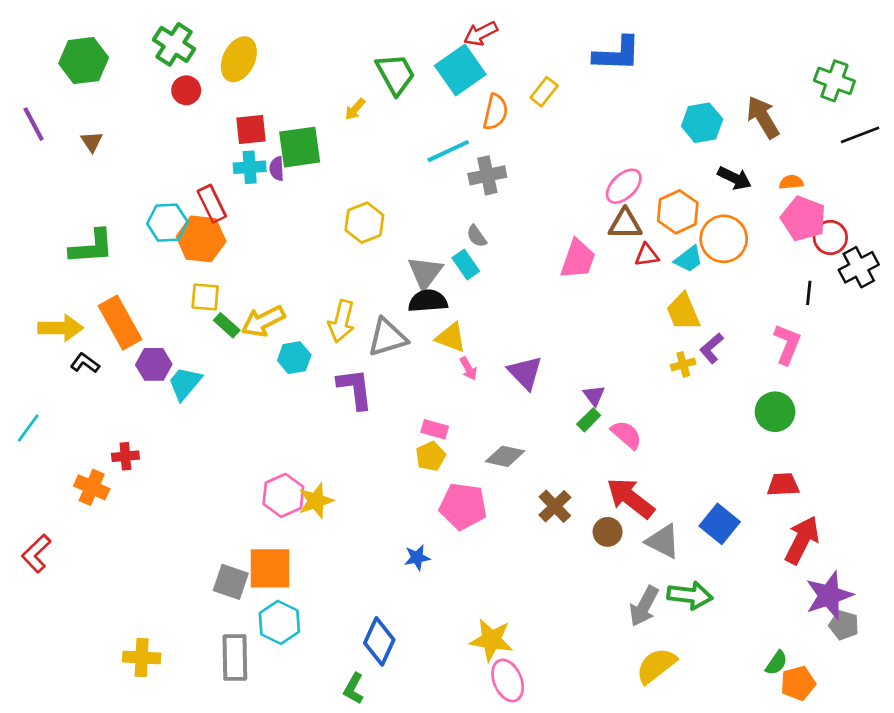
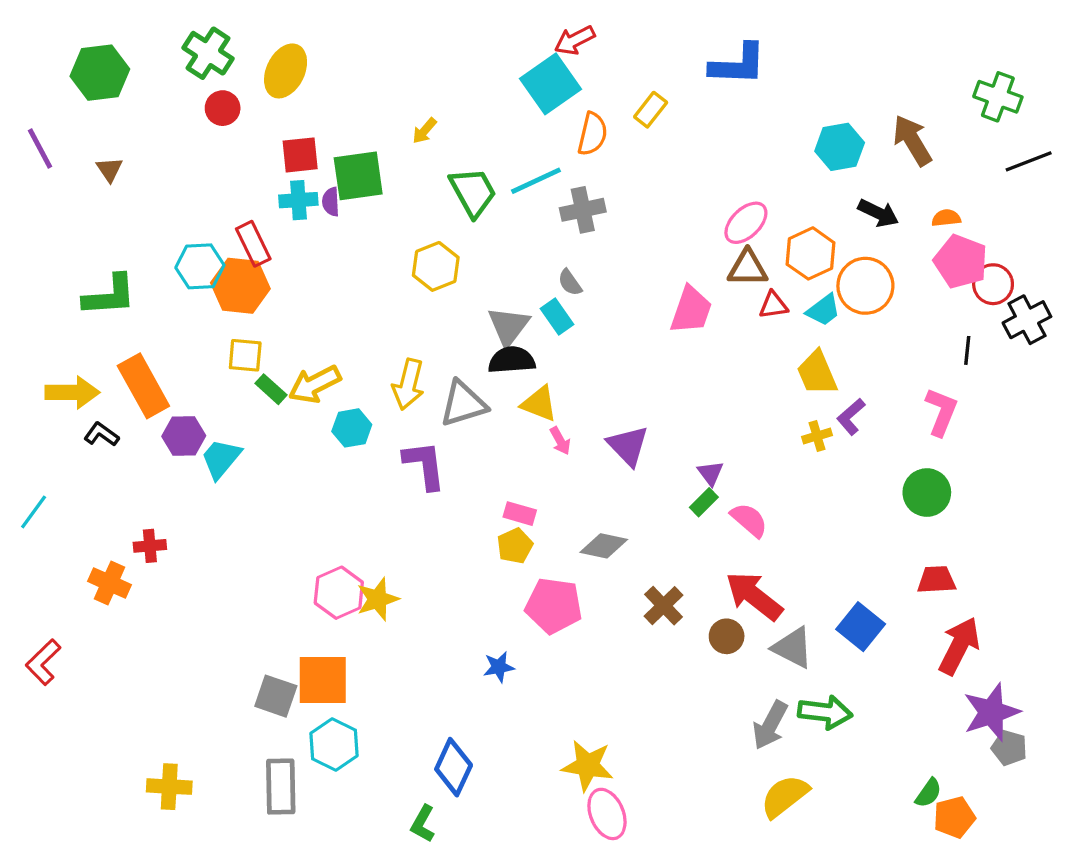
green trapezoid: (396, 74) -> (473, 192), moved

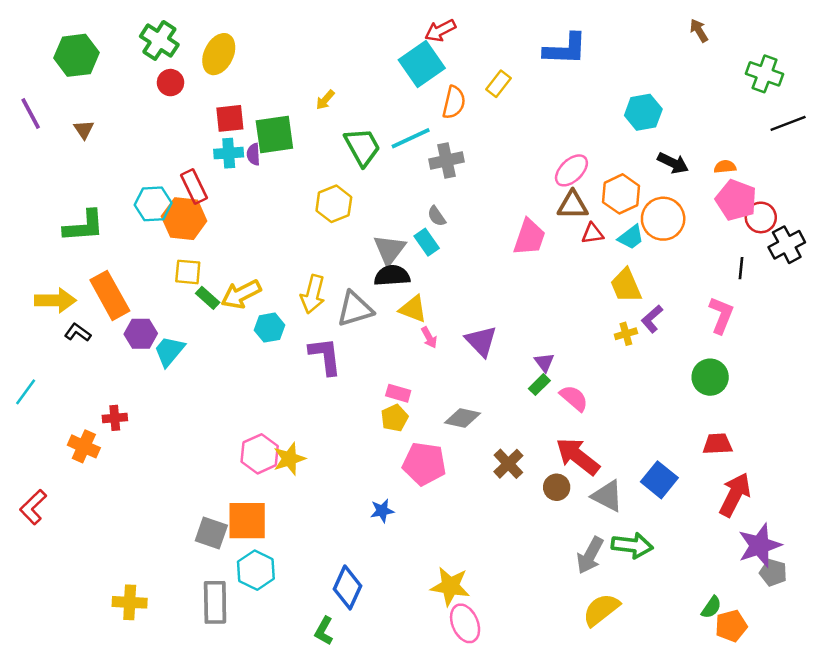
brown arrow: (912, 140) -> (699, 31), moved, size x0.6

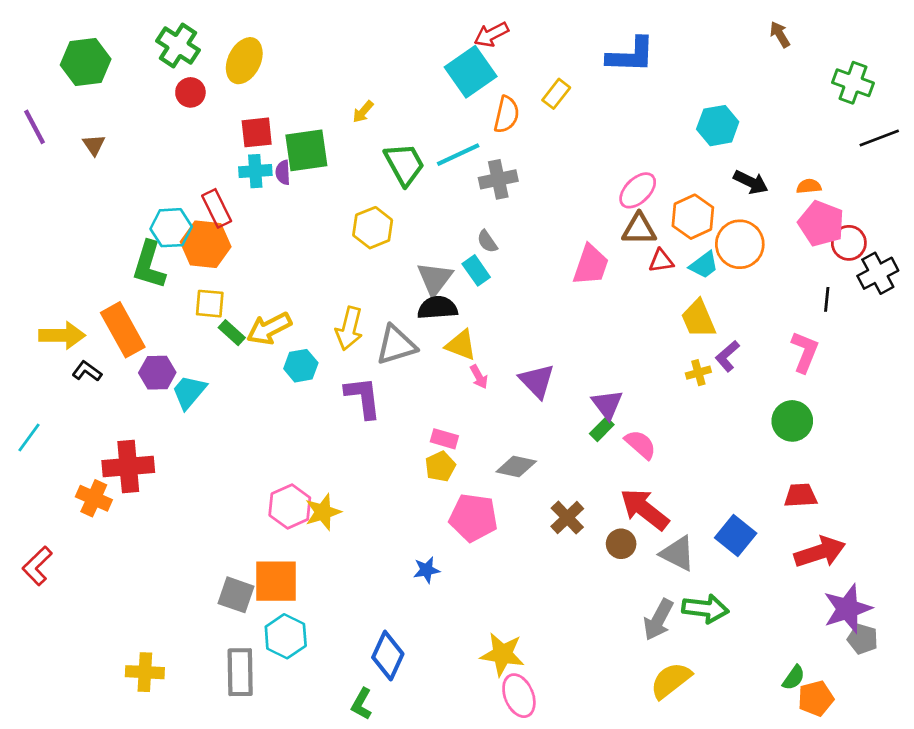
green L-shape: (84, 226) -> (149, 265), moved, turned 111
purple triangle: (544, 362) -> (607, 404), size x1.4
red cross: (115, 418) -> (128, 466), size x1.8
red arrow: (735, 495) -> (820, 552), turned 45

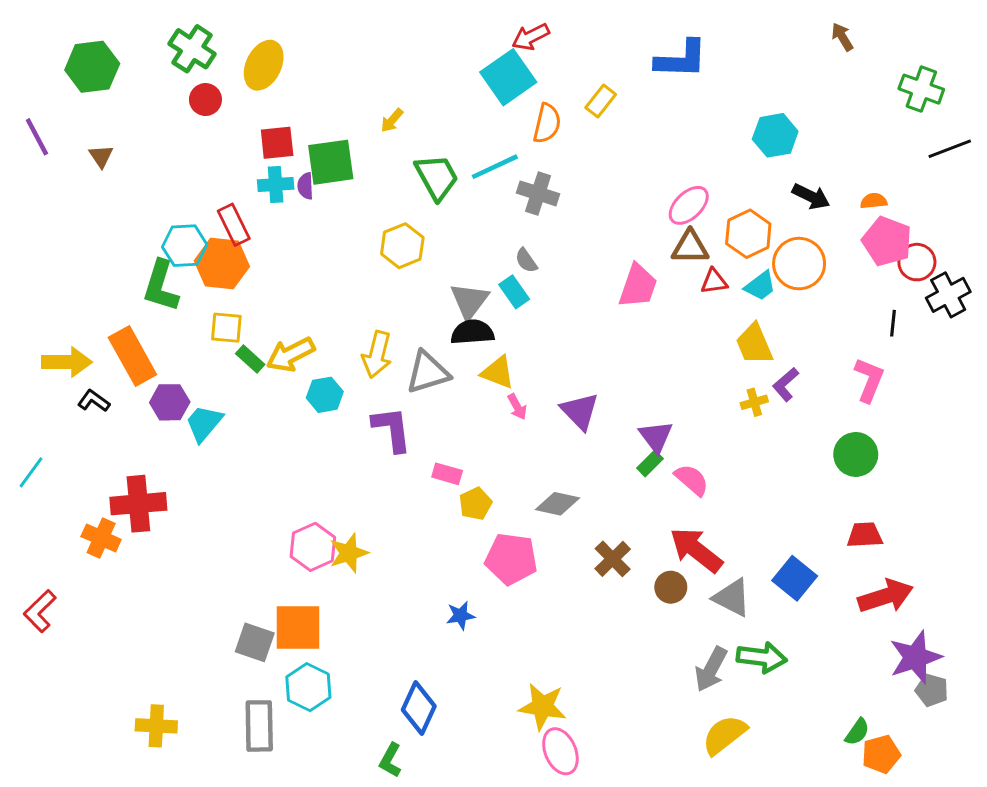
gray cross: (498, 179) -> (538, 193), turned 30
pink rectangle: (444, 439) -> (447, 474), moved

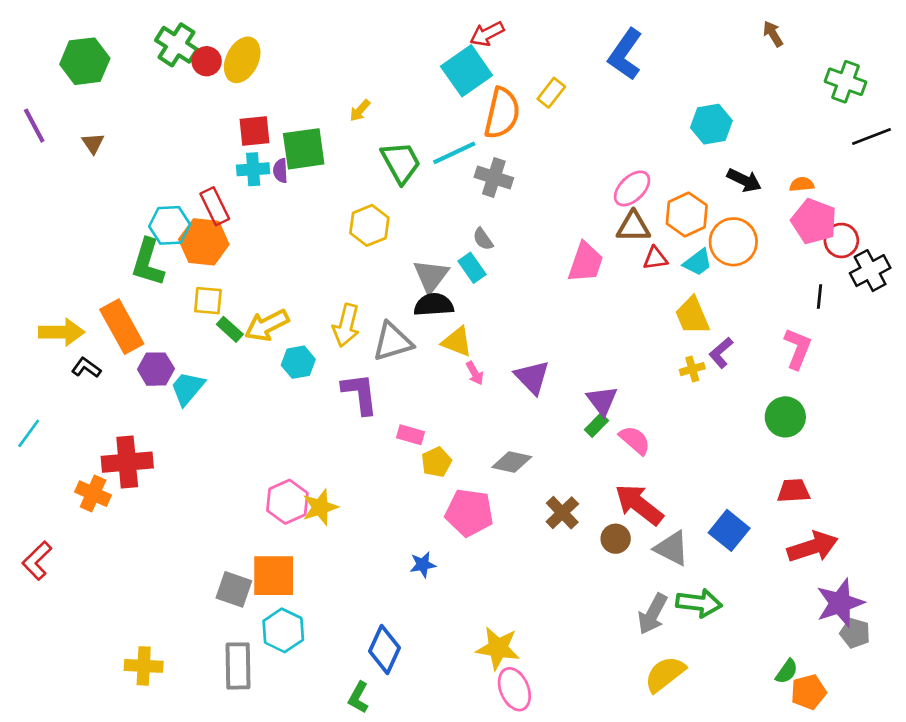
blue L-shape: (681, 59) -> (625, 54), turned 123
red circle: (205, 100) -> (207, 61), moved
orange semicircle: (547, 123) -> (502, 113), size x1.4

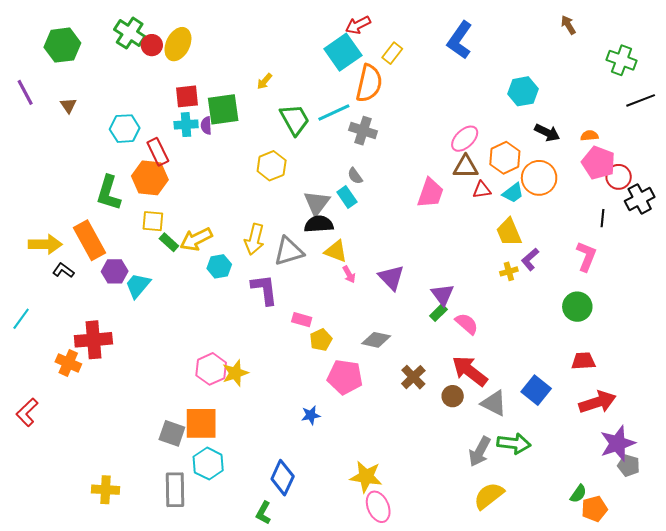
yellow rectangle: (551, 93) -> (392, 53), moved
cyan hexagon: (170, 225) -> (125, 129), moved

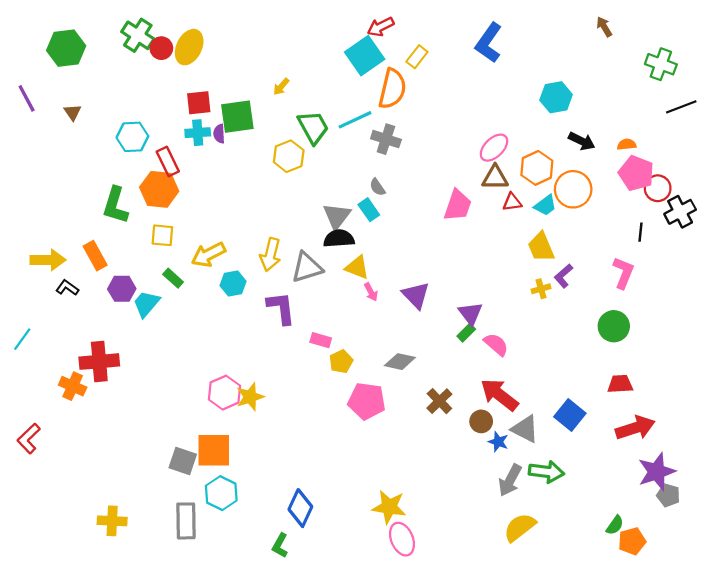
yellow hexagon: (272, 166) -> (289, 156), moved
orange rectangle: (89, 240) -> (95, 256), size x0.7
green rectangle: (169, 242) -> (173, 278), moved
blue star: (311, 415) -> (498, 442), moved, turned 30

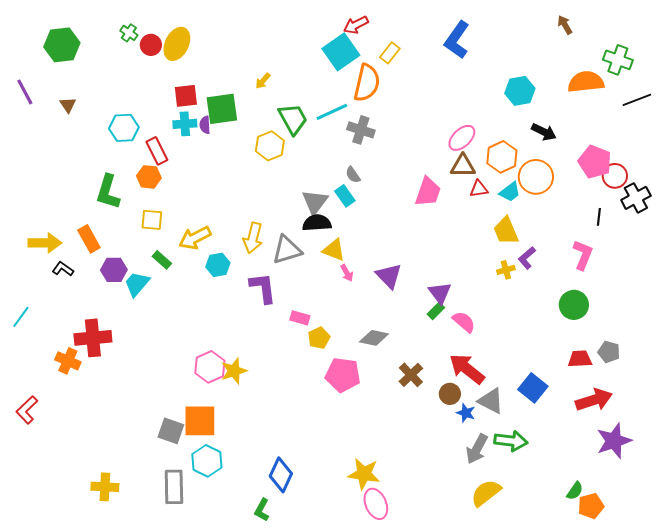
green cross: (138, 35) -> (129, 33), size x0.6
orange semicircle: (627, 144) -> (586, 82), moved, size x2.0
orange hexagon: (159, 189) -> (149, 177), size x0.7
gray pentagon: (668, 495) -> (609, 352), moved

